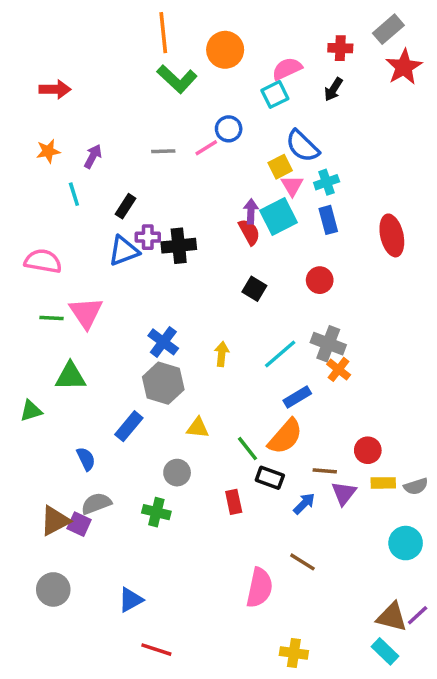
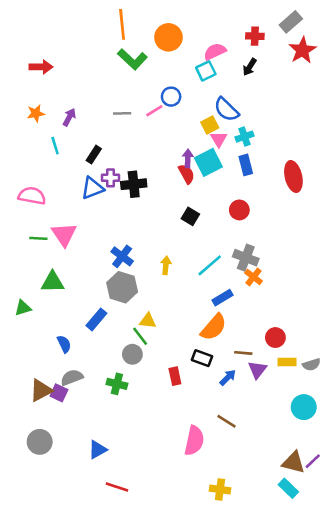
green line: (247, 449) -> (140, 336), moved

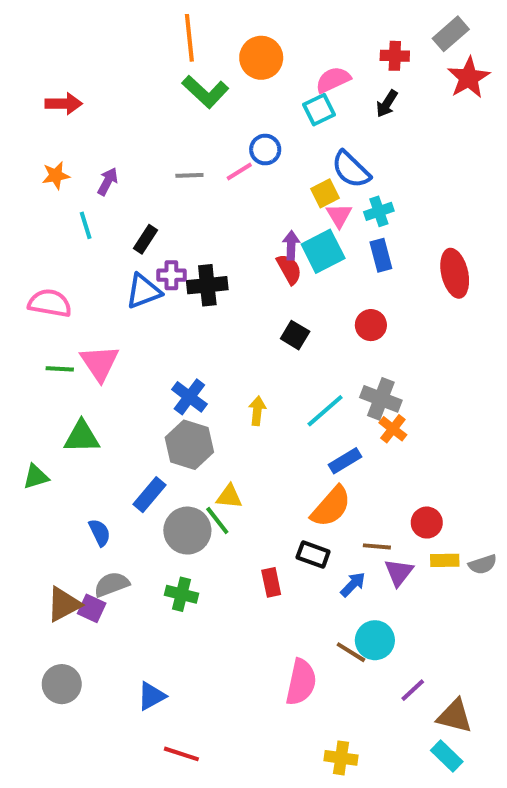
gray circle: (132, 354) -> (187, 531), moved, size x1.5
cyan circle: (304, 407) -> (375, 640), moved
purple line: (313, 461) -> (413, 690), moved

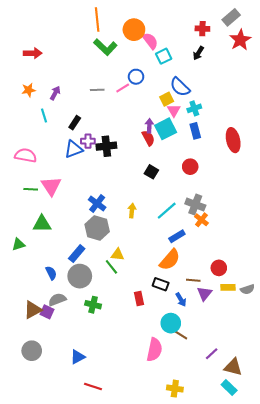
pink semicircle: (333, 80) -> (150, 41), moved, turned 78
gray circle: (187, 531) -> (80, 276), moved
blue arrow: (353, 584) -> (181, 300), turned 104
cyan circle: (375, 640) -> (171, 323), moved

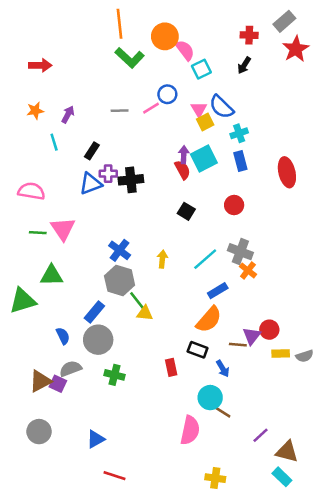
pink triangle: (174, 110) -> (199, 109), moved
green triangle: (18, 244) -> (23, 301), size x1.6
green line: (111, 267) -> (137, 301), moved
purple triangle: (204, 293) -> (252, 336), moved

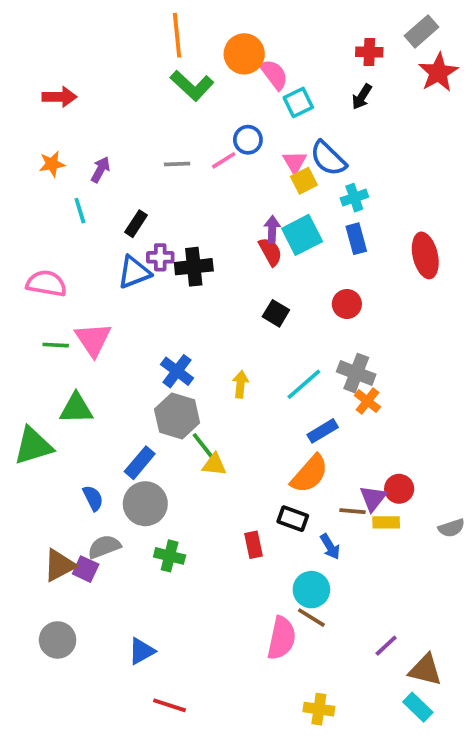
yellow rectangle: (281, 354) -> (386, 522), moved
brown line: (221, 411) -> (311, 618), moved

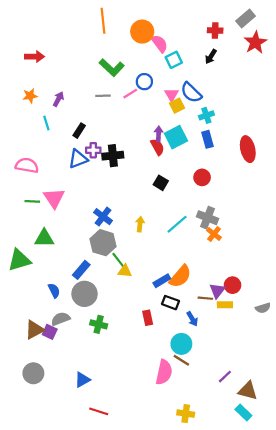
green L-shape: (192, 86) -> (112, 67), moved
blue rectangle: (323, 431) -> (162, 281), moved

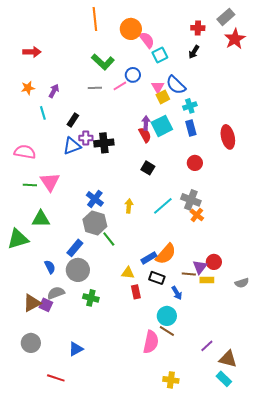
red circle: (202, 177) -> (195, 163), moved
yellow triangle: (125, 271) -> (128, 273), moved
red line: (99, 411) -> (56, 378), moved

